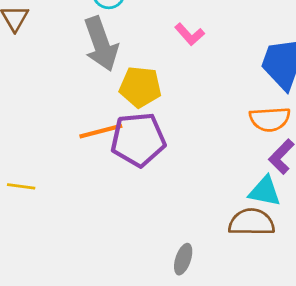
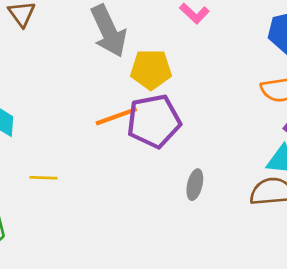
gray ellipse: (183, 259) -> (195, 185), moved

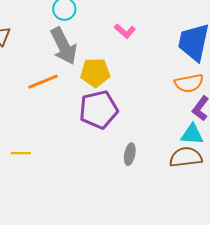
orange line: (116, 116) -> (43, 82), moved

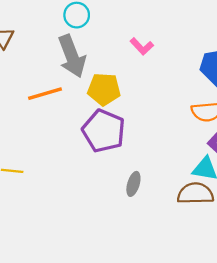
purple pentagon: (99, 110) -> (104, 131), turned 30

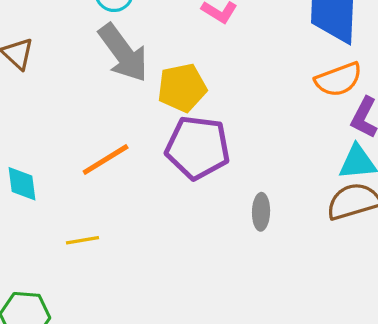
orange line: (45, 94) -> (106, 160), moved

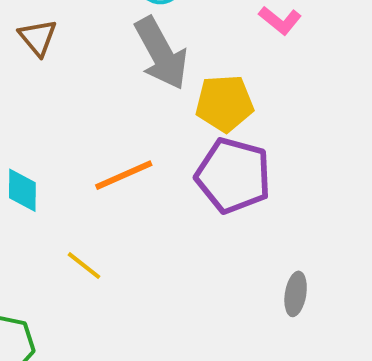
gray ellipse: (261, 212) -> (296, 294), moved
yellow line: (82, 240) -> (84, 266), turned 40

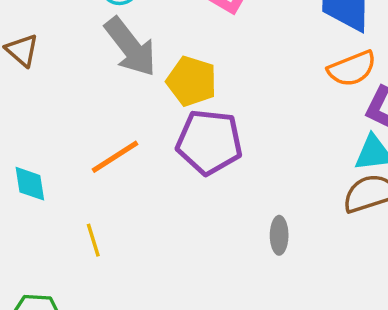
yellow pentagon: (224, 103) -> (192, 81), turned 30
yellow line: (84, 266) -> (93, 240), turned 44

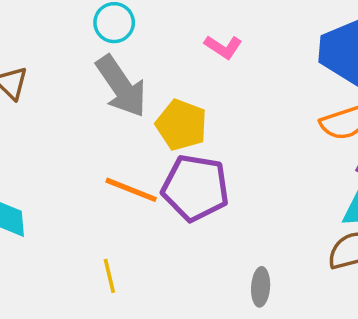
orange line: (115, 157) -> (131, 190), moved, turned 51
yellow line: (93, 240) -> (109, 276), moved

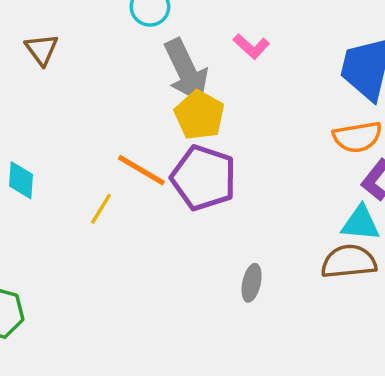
gray arrow: (121, 86) -> (186, 71), moved
yellow line: (109, 276) -> (101, 209), moved, turned 36

